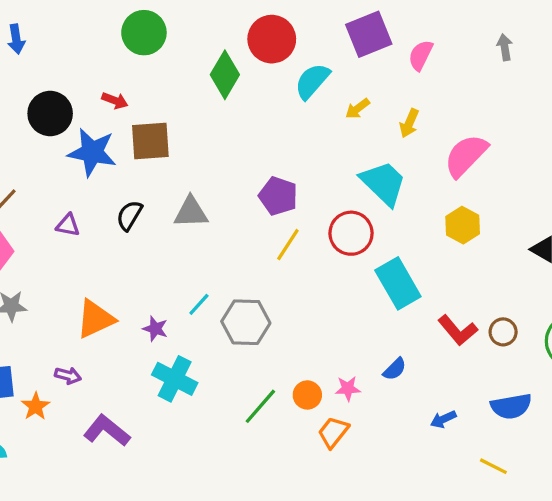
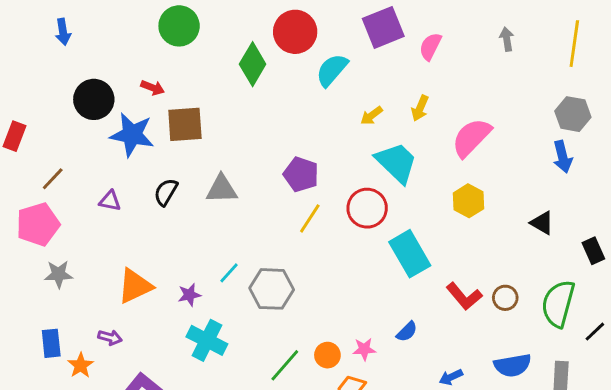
yellow arrow: (357, 109) -> (372, 116), moved
purple star: (155, 329) -> (189, 295), turned -30

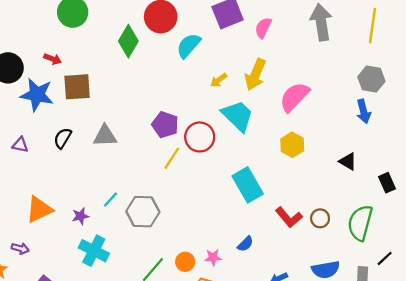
gray arrow: (507, 39) -> (321, 22), size x2.0
yellow arrow: (420, 108) -> (255, 75), size x1.6
red circle: (367, 208) -> (200, 137), moved
black line: (595, 332) -> (385, 258), moved

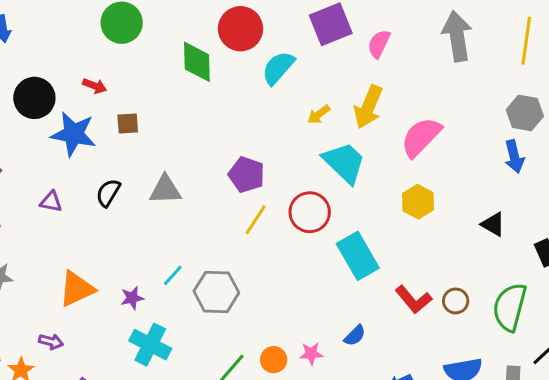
green diamond: (128, 41) -> (197, 62), turned -32
brown square: (77, 87) -> (128, 123), size x0.6
red circle: (200, 137) -> (310, 212), moved

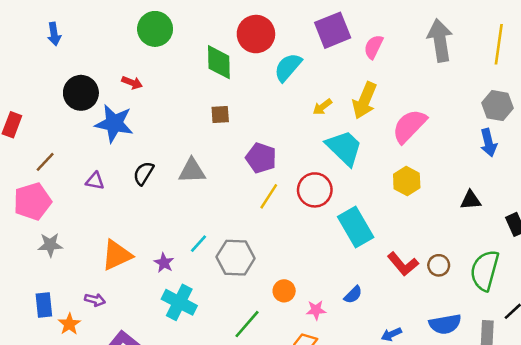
brown square: (128, 123) -> (220, 115), moved
black triangle: (493, 224) -> (471, 200), turned -35
purple star: (132, 298) -> (164, 263), turned -30
orange circle: (274, 360) -> (284, 291), moved

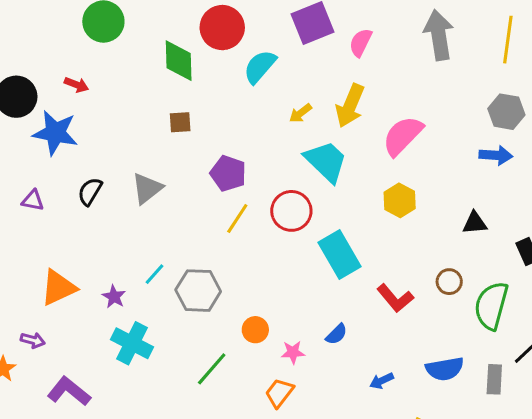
blue arrow: (489, 143) -> (496, 155), turned -72
gray triangle: (192, 171) -> (147, 188), turned -36
brown circle: (439, 265) -> (449, 282), moved

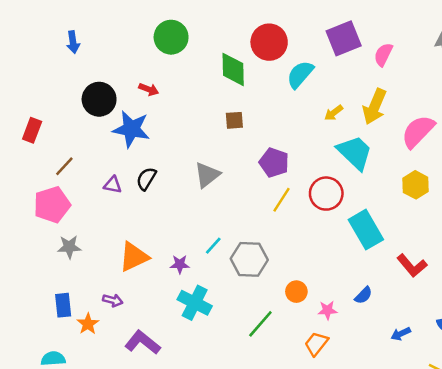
black semicircle: (90, 191) -> (146, 179), moved
purple star: (114, 297) -> (180, 264), turned -30

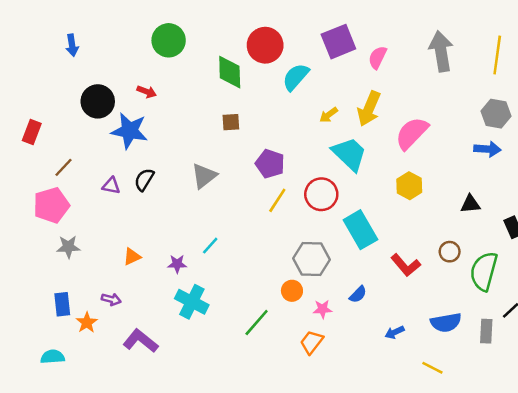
orange triangle: (134, 257) -> (132, 257), size x0.6
gray hexagon: (249, 259) -> (312, 259), moved

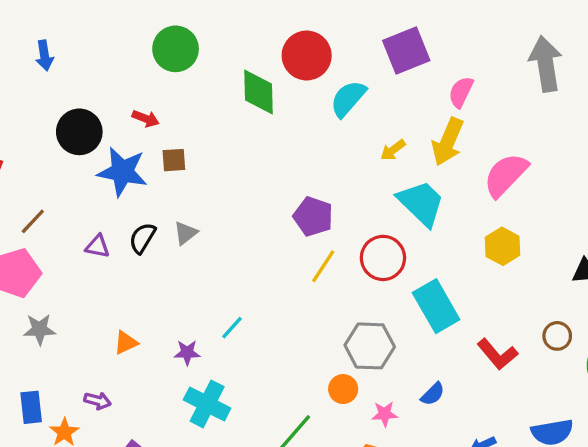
pink semicircle: (378, 57) -> (461, 92), moved
brown square: (231, 122) -> (174, 160), moved
gray triangle: (204, 176) -> (185, 233), moved, size x0.7

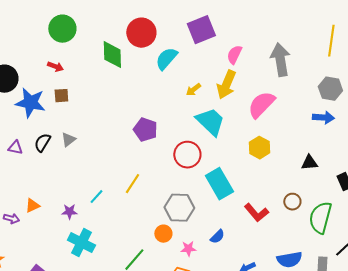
gray arrow: (546, 64) -> (280, 60), moved
red arrow: (146, 119) -> (55, 67), moved
yellow line: (323, 266) -> (132, 184), moved
purple arrow: (98, 401) -> (11, 219), moved

